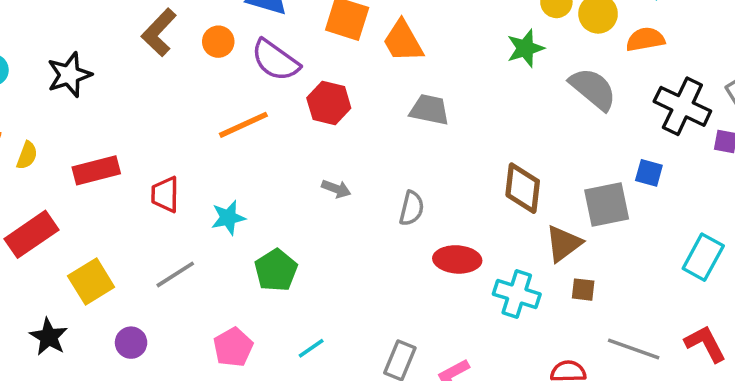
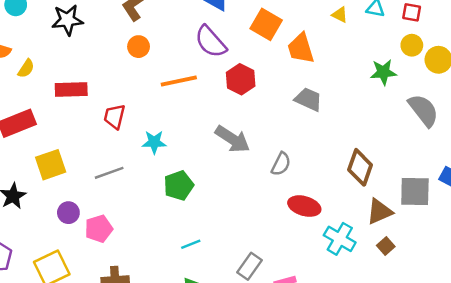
orange circle: (218, 42) -> (139, 47), moved
gray arrow: (336, 189) -> (232, 139), size x1.8
brown square: (583, 290) -> (386, 246), turned 30
pink pentagon: (233, 347) -> (99, 229), moved

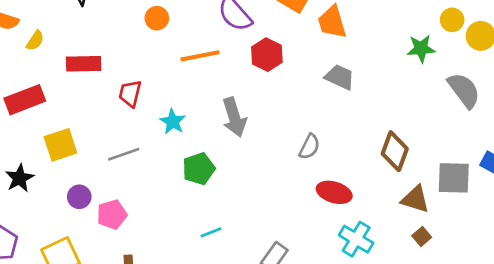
gray arrow: (232, 139) -> (234, 117), moved, turned 39
cyan star: (154, 142) -> (173, 122), turned 30
brown triangle: (379, 212) -> (415, 199), turned 40
cyan cross: (340, 239) -> (356, 239), moved

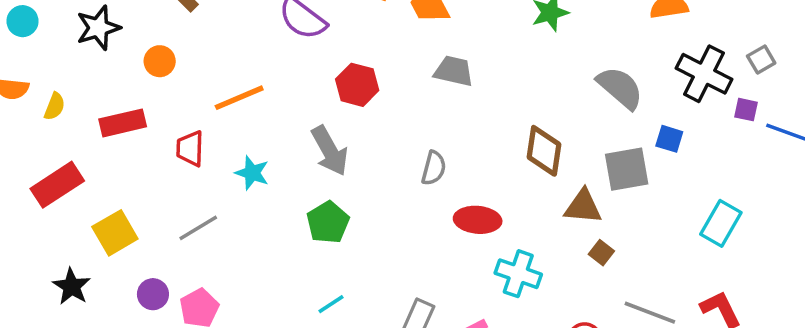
orange circle: (157, 18) -> (160, 61), moved
red hexagon: (267, 55) -> (357, 85), moved
orange line: (200, 56) -> (239, 98), moved
gray semicircle: (464, 90) -> (620, 88), moved
green pentagon: (199, 169) -> (328, 222), moved

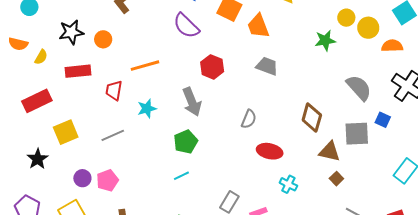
black star: (98, 28) -> (71, 32), moved
cyan star: (252, 173) -> (147, 109), turned 30
cyan cross: (518, 274) -> (288, 184), size x0.7
purple circle: (153, 294) -> (82, 178), moved
cyan line: (331, 304) -> (181, 176), moved

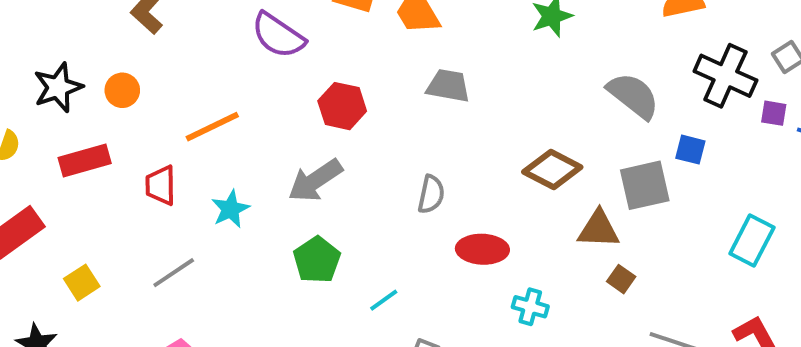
gray arrow: (192, 102) -> (315, 180), turned 88
brown diamond: (312, 117) -> (552, 169), turned -68
yellow square: (66, 132) -> (82, 283), size x0.7
cyan line: (181, 176) -> (384, 300), moved

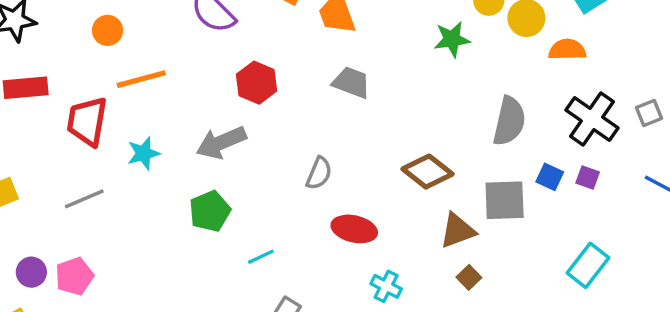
orange circle: (122, 90) -> (108, 30), moved
gray semicircle: (633, 96) -> (509, 121), turned 54
purple square: (774, 113) -> (588, 177), moved
red trapezoid: (161, 185) -> (87, 121), size x1.4
brown triangle: (599, 229) -> (458, 231), turned -33

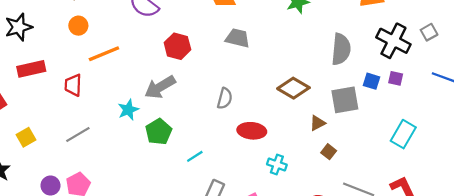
red trapezoid: (87, 121) -> (73, 85), size x0.7
cyan star: (143, 153) -> (128, 110), moved
brown triangle: (458, 231) -> (318, 123), size x0.7

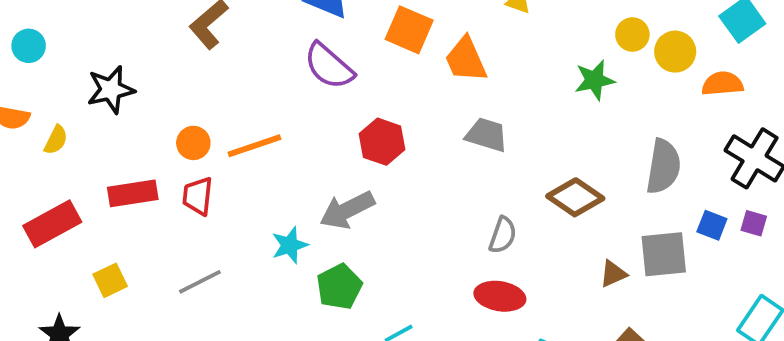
orange circle: (78, 26) -> (193, 143), moved
red rectangle: (31, 69) -> (133, 193), moved
brown diamond: (293, 88) -> (575, 197), moved
gray semicircle: (225, 98) -> (503, 235), moved
brown triangle: (318, 123) -> (613, 274), moved

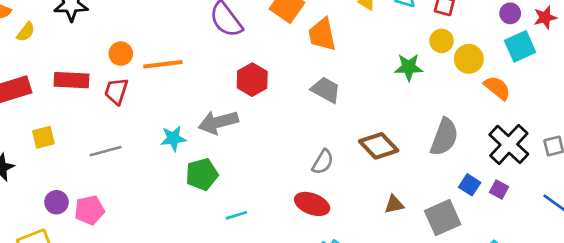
orange semicircle: (722, 84) -> (497, 88), turned 32
gray square: (664, 254) -> (443, 218), moved, turned -30

